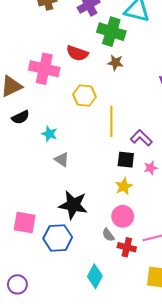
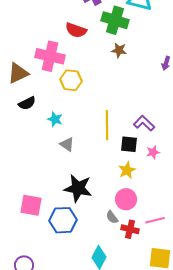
red semicircle: (77, 53) -> (76, 30), moved
yellow hexagon: (84, 96) -> (71, 80), moved
yellow line: (111, 121) -> (107, 125), moved

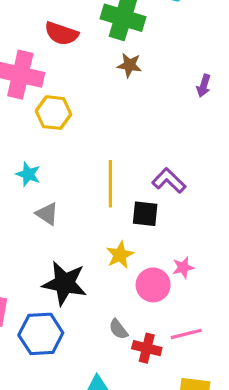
pink star: (153, 152) -> (183, 268), moved
yellow star: (127, 170) -> (120, 255), moved
pink circle: (126, 199) -> (153, 285), moved

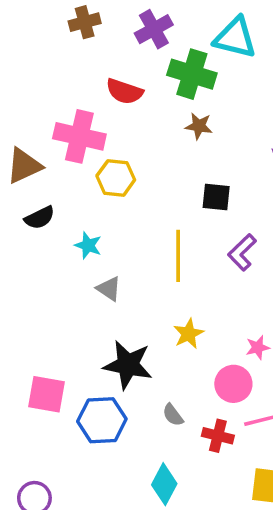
purple L-shape: (169, 181) -> (242, 252), turned -88
black square: (145, 214) -> (216, 197), moved
pink circle: (153, 285) -> (233, 384), moved
gray semicircle: (118, 329) -> (173, 415), moved

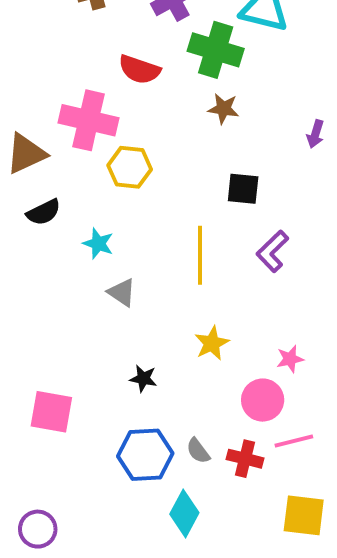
black star: (128, 365) -> (143, 378), size x0.5
gray semicircle: (173, 415) -> (198, 451), moved
blue hexagon: (102, 420) -> (145, 455), moved

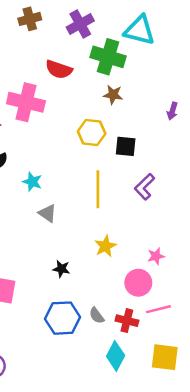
yellow hexagon: (130, 167) -> (92, 133), moved
cyan diamond: (184, 513) -> (116, 356), moved

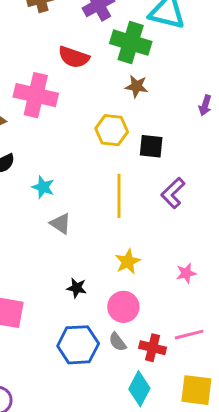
pink circle: (138, 283) -> (123, 307), moved

